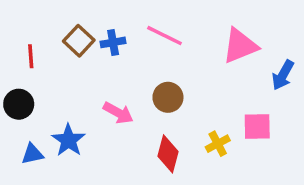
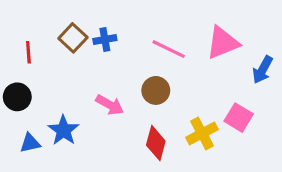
pink line: (165, 36) -> (169, 49), moved
pink square: (257, 126) -> (239, 118), turned 32
yellow cross: (218, 144) -> (202, 133), size x1.4

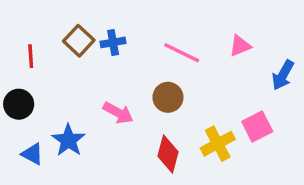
pink triangle: (223, 43) -> (240, 46), size x0.6
pink square: (239, 118) -> (257, 126), turned 32
blue triangle: (30, 143) -> (32, 154), turned 40

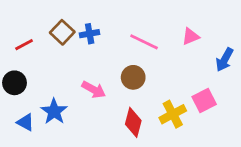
red line: (31, 56) -> (24, 45), turned 66

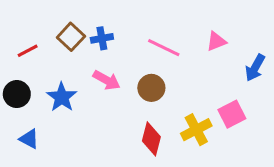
pink arrow: (94, 90) -> (107, 80), moved
blue star: (54, 111) -> (62, 97), moved

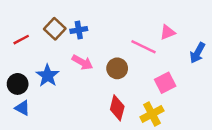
pink line: (164, 48) -> (144, 47), moved
black circle: (17, 94) -> (18, 84), moved
pink square: (232, 114) -> (165, 83), moved
yellow cross: (196, 130) -> (152, 114), moved

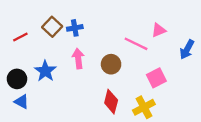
pink arrow: (82, 62) -> (78, 59), turned -126

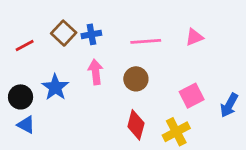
pink line: (136, 44) -> (146, 41), moved, turned -30
blue arrow: (187, 49) -> (229, 105), moved

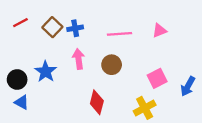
red line: (25, 46) -> (20, 23), moved
red diamond: (136, 125) -> (97, 102), moved

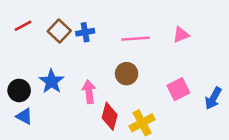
pink arrow: (79, 59) -> (89, 92), moved
yellow cross: (145, 108) -> (142, 123), moved

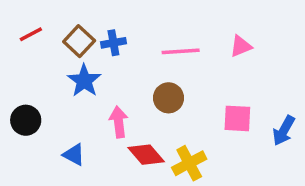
blue star: (51, 81) -> (84, 81), moved
pink square: (178, 89) -> (237, 118), turned 30
blue triangle: (24, 116) -> (74, 155), moved
red diamond: (110, 116) -> (146, 155), turned -56

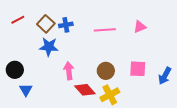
blue star: (84, 81) -> (49, 47), turned -30
brown circle: (168, 98) -> (106, 71), moved
blue triangle: (74, 155) -> (26, 90), moved, turned 32

